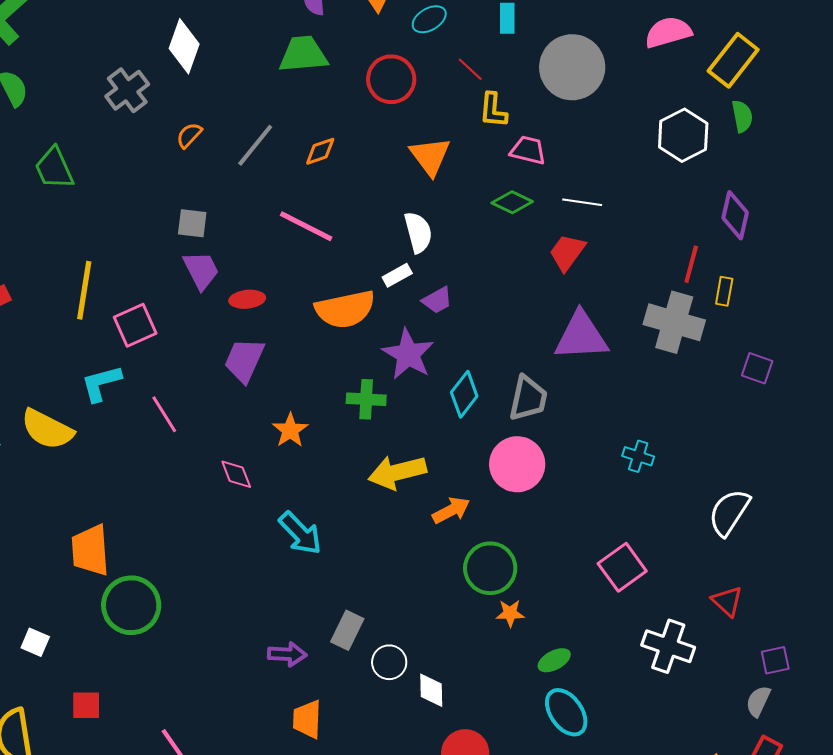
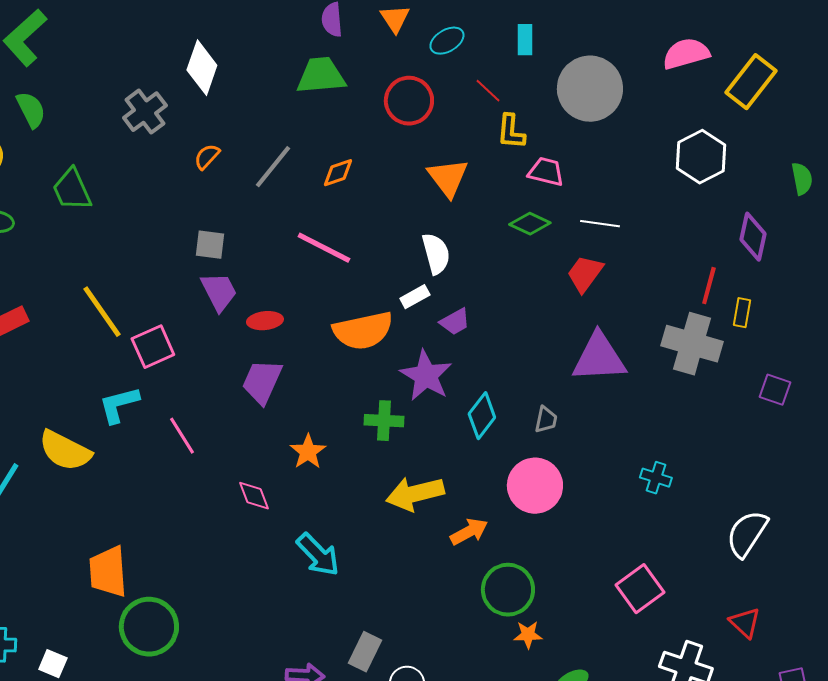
green semicircle: (742, 116) -> (802, 179), moved
yellow line: (84, 290) -> (102, 312), turned -44
gray trapezoid: (528, 398) -> (546, 420), size x0.6

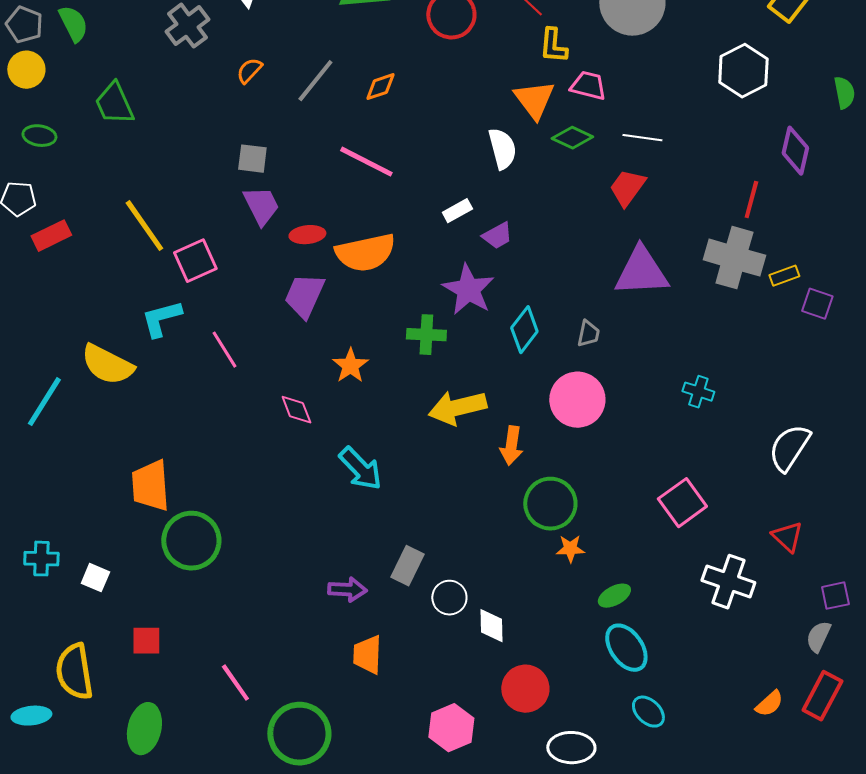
orange triangle: (448, 178) -> (534, 100), moved
white semicircle: (436, 254) -> (502, 149), moved
yellow rectangle: (742, 313) -> (784, 276), moved, turned 60
orange semicircle: (363, 331) -> (365, 253), moved
orange arrow: (469, 532) -> (511, 446), turned 126

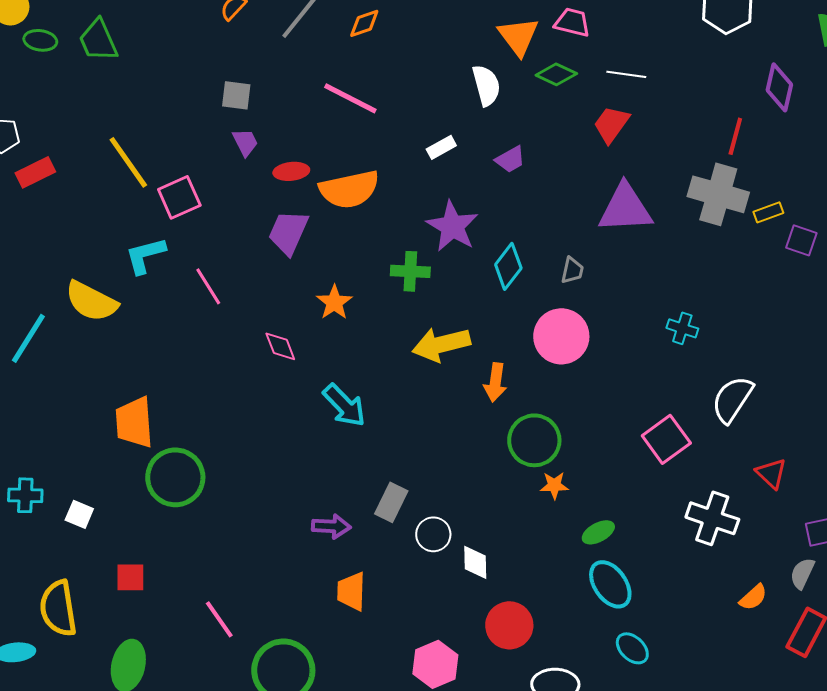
green ellipse: (39, 136) -> (40, 40), moved
purple trapezoid: (261, 206) -> (245, 142), size x0.7
purple trapezoid: (497, 236) -> (510, 159), moved
white semicircle: (789, 448) -> (732, 399), moved
orange semicircle: (769, 704) -> (753, 597), moved

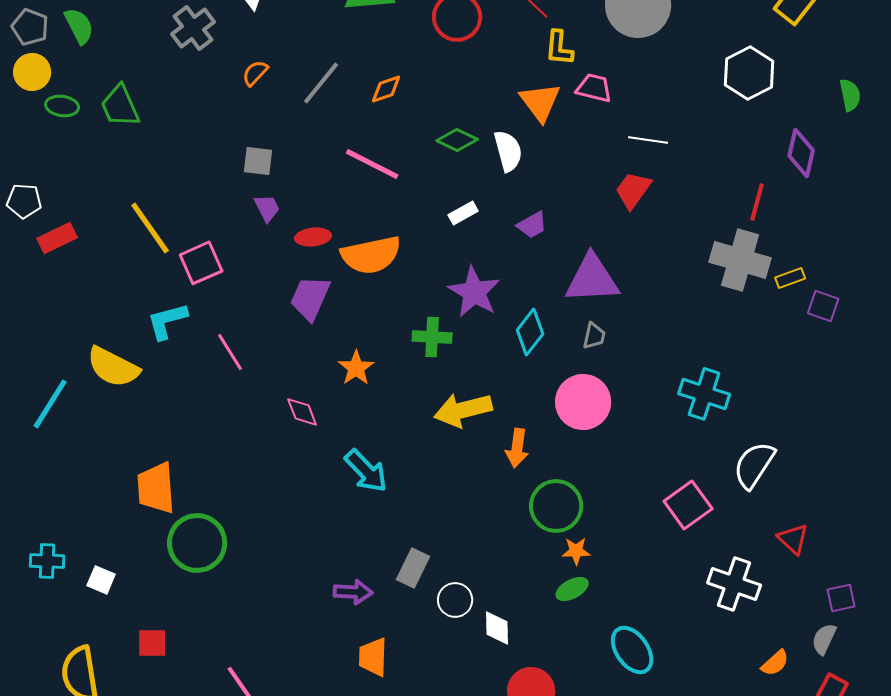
green diamond: (556, 74) -> (457, 140), moved
purple triangle: (625, 208) -> (592, 279), moved
cyan cross: (682, 328) -> (704, 394), size x1.6
green ellipse: (598, 532) -> (572, 589), moved

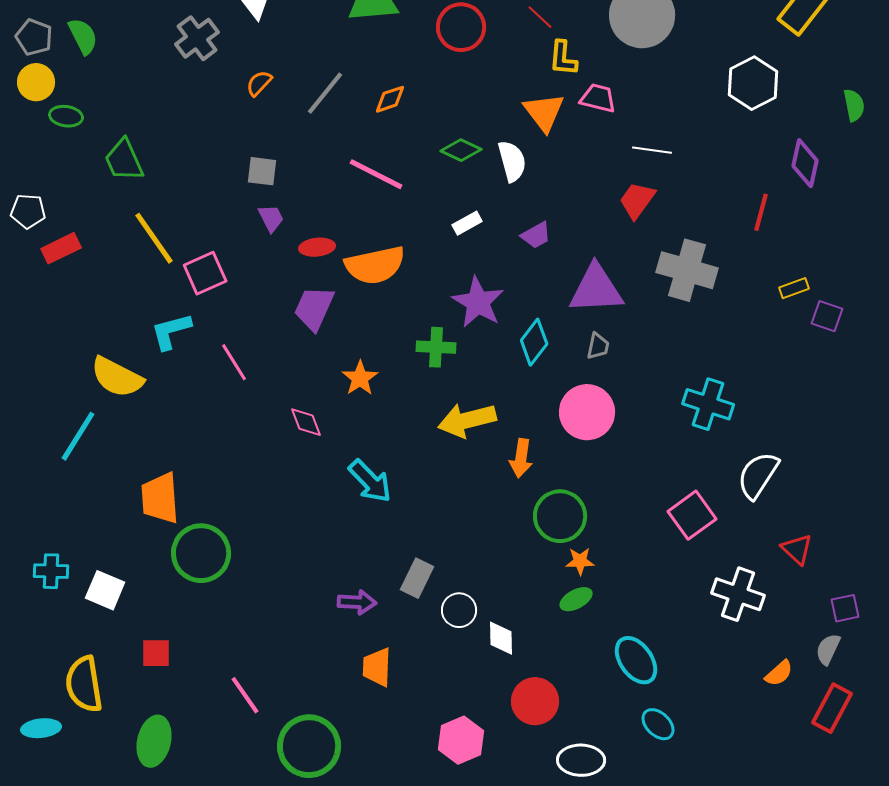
green trapezoid: (120, 106) -> (124, 160), moved
gray cross: (740, 260) -> (687, 270), moved
cyan line: (50, 404) -> (78, 436), moved
white square: (101, 580) -> (105, 590), size x1.4

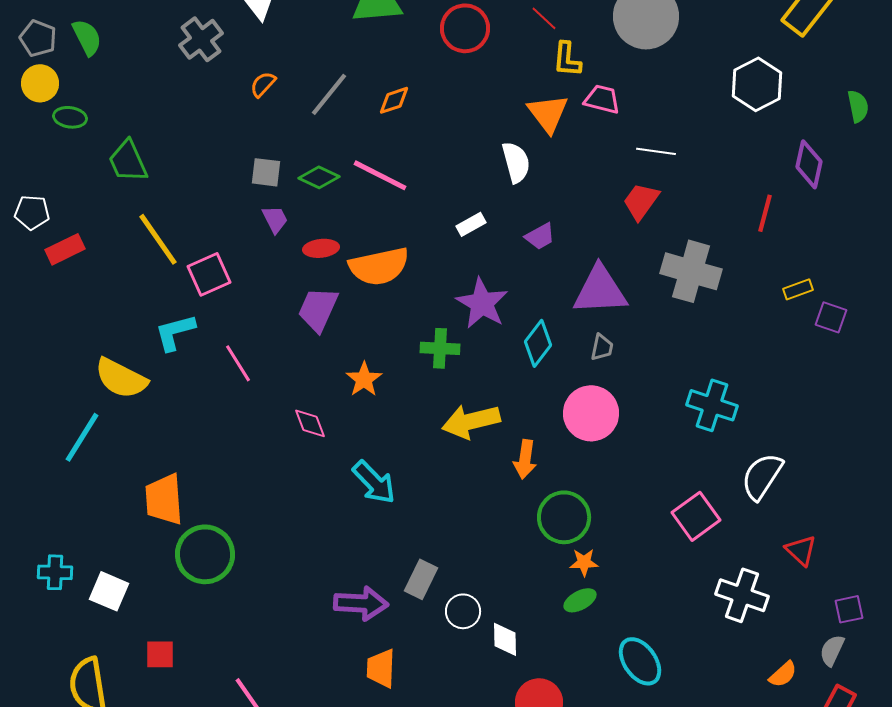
green diamond: (461, 150) -> (319, 177), moved
purple arrow: (357, 602) -> (361, 603), size x1.4

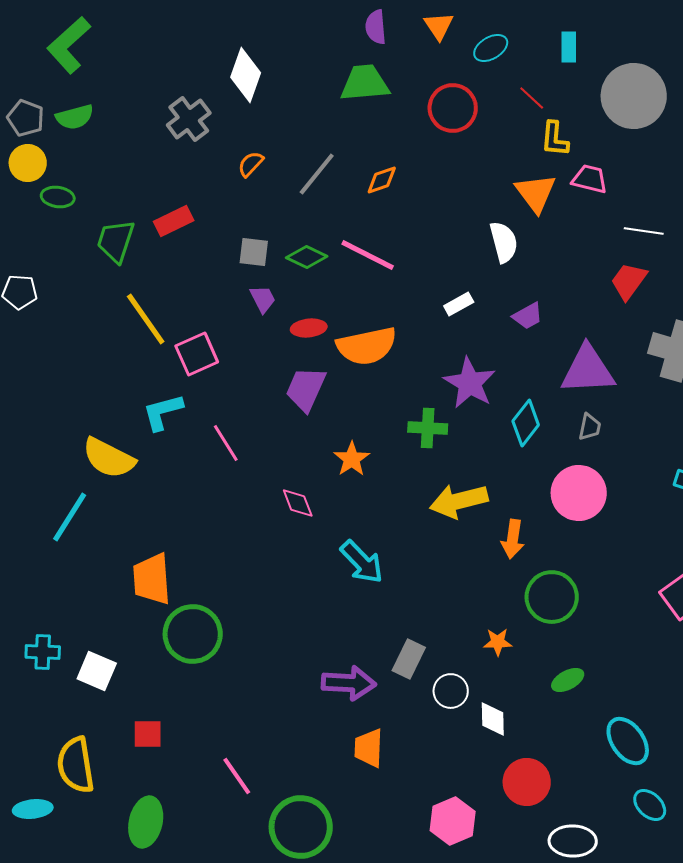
green semicircle: (87, 37) -> (75, 117), turned 102
green trapezoid: (128, 161) -> (116, 241), turned 42
red rectangle: (65, 249) -> (174, 221), moved
orange star: (584, 562) -> (498, 642), moved

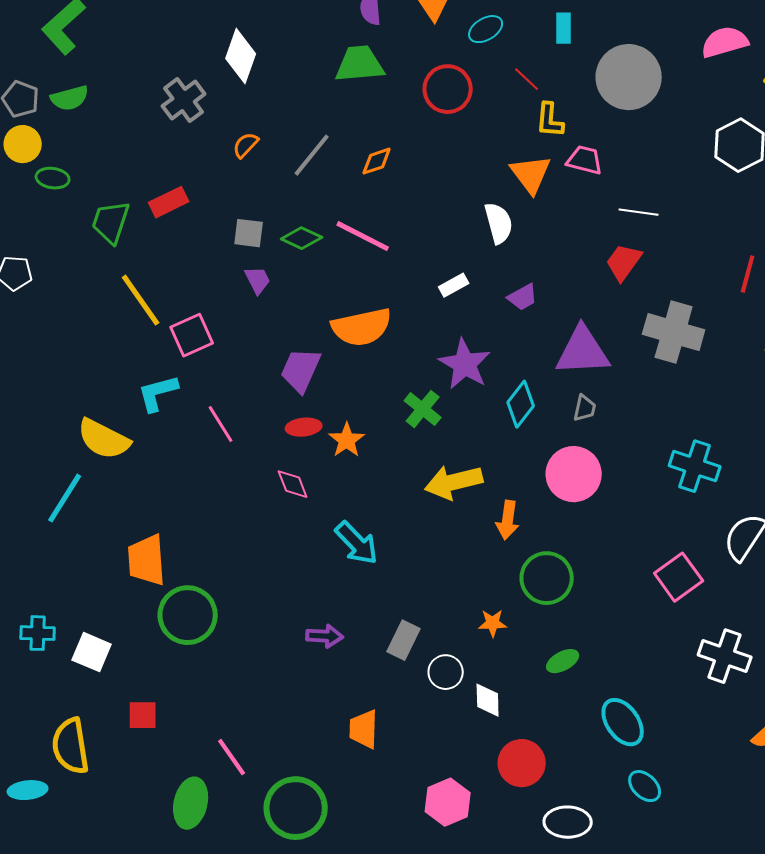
red ellipse: (309, 328) -> (304, 427), moved
green cross: (428, 428) -> (423, 409), turned 36
purple arrow: (349, 683) -> (325, 636), moved, size x0.7
green ellipse: (146, 822) -> (191, 803), moved

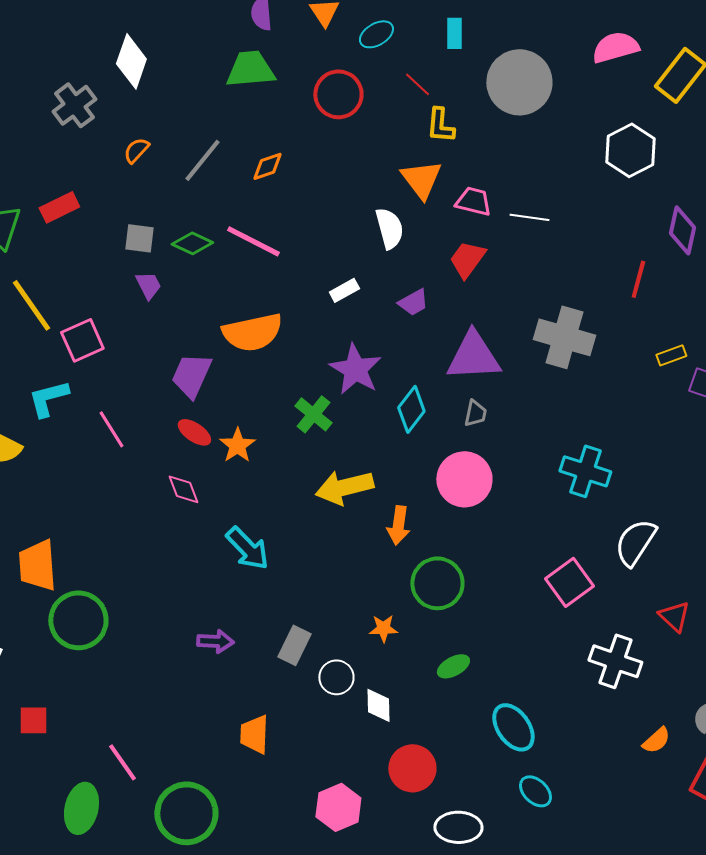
pink trapezoid: (585, 160) -> (473, 201), moved
red trapezoid: (624, 262) -> (467, 259), moved
red ellipse: (304, 427) -> (194, 432), turned 40

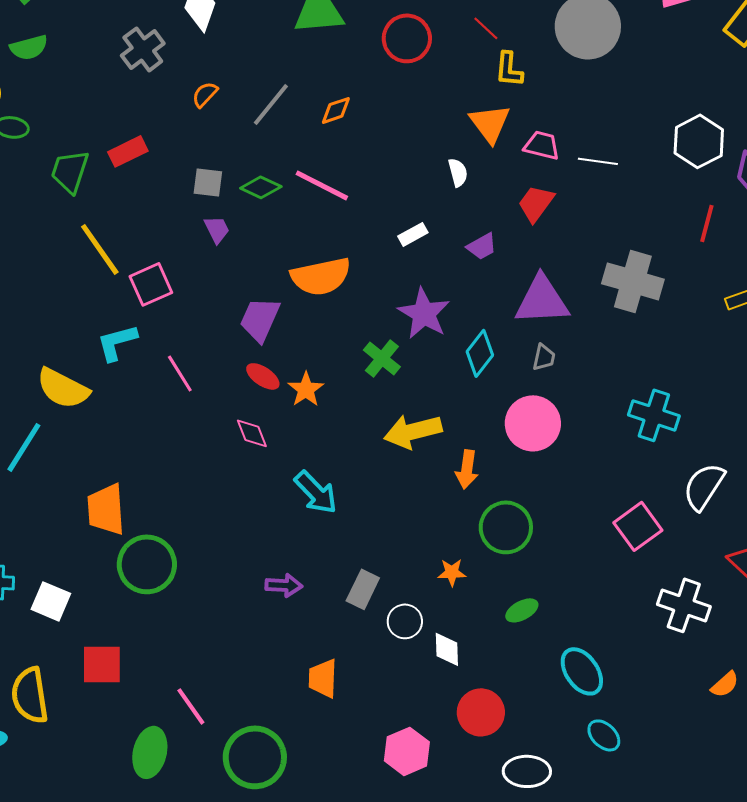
white hexagon: (630, 150) -> (699, 141), moved
white semicircle: (389, 228) -> (458, 172), size x0.7
red square: (33, 720) -> (102, 664), size x1.4

